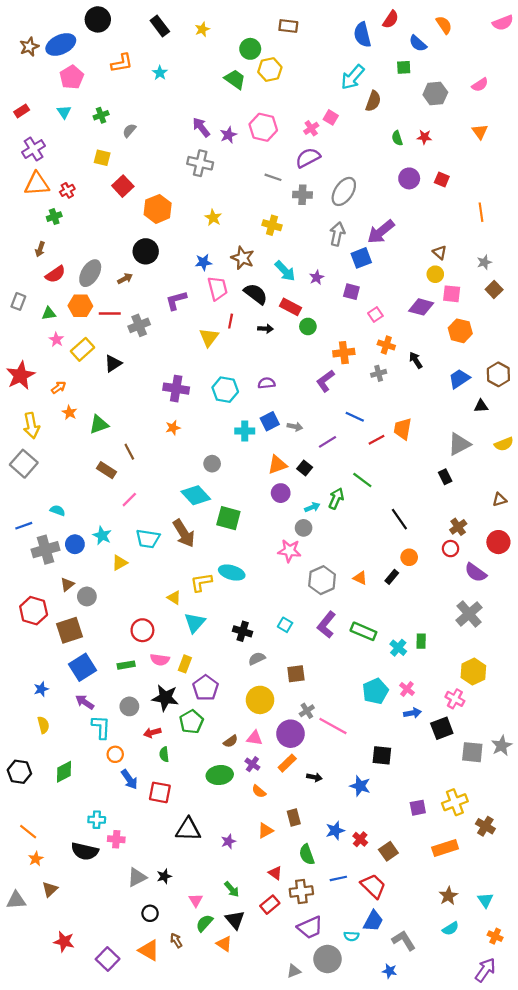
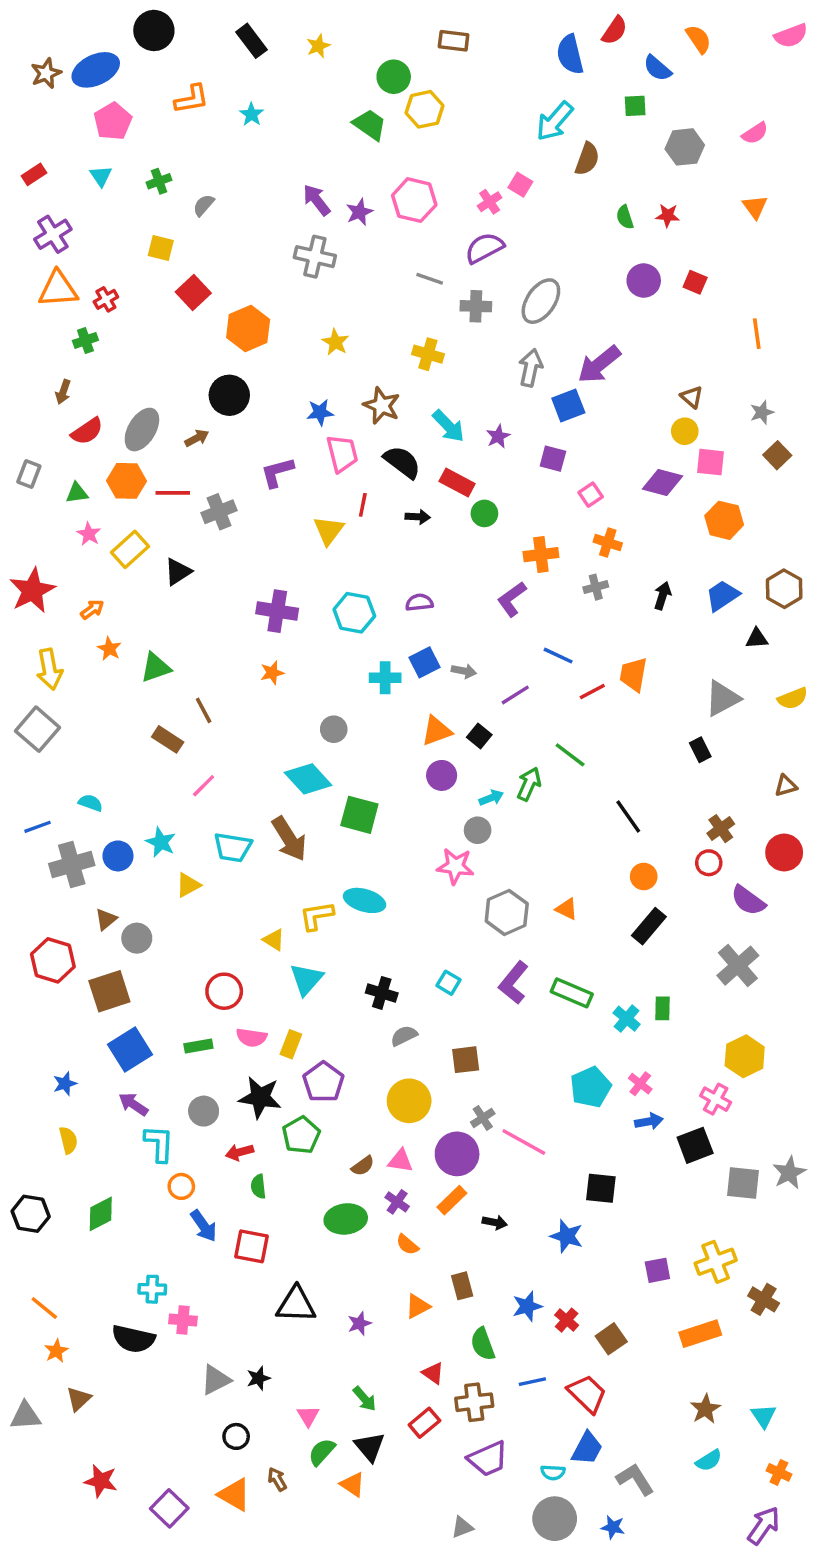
black arrow: (416, 360) -> (663, 596), moved, turned 49
black rectangle: (392, 577) -> (649, 926), moved, size x1.5
gray circle: (328, 959) -> (555, 1519), moved

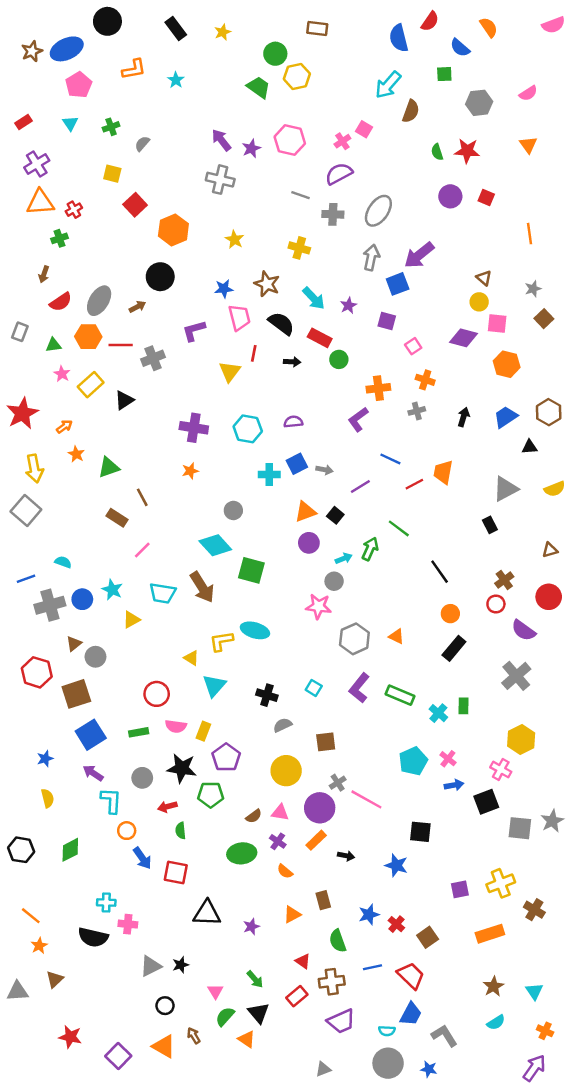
red star: (668, 215) -> (467, 151), size x1.5
green pentagon: (301, 1135) -> (211, 795), turned 30

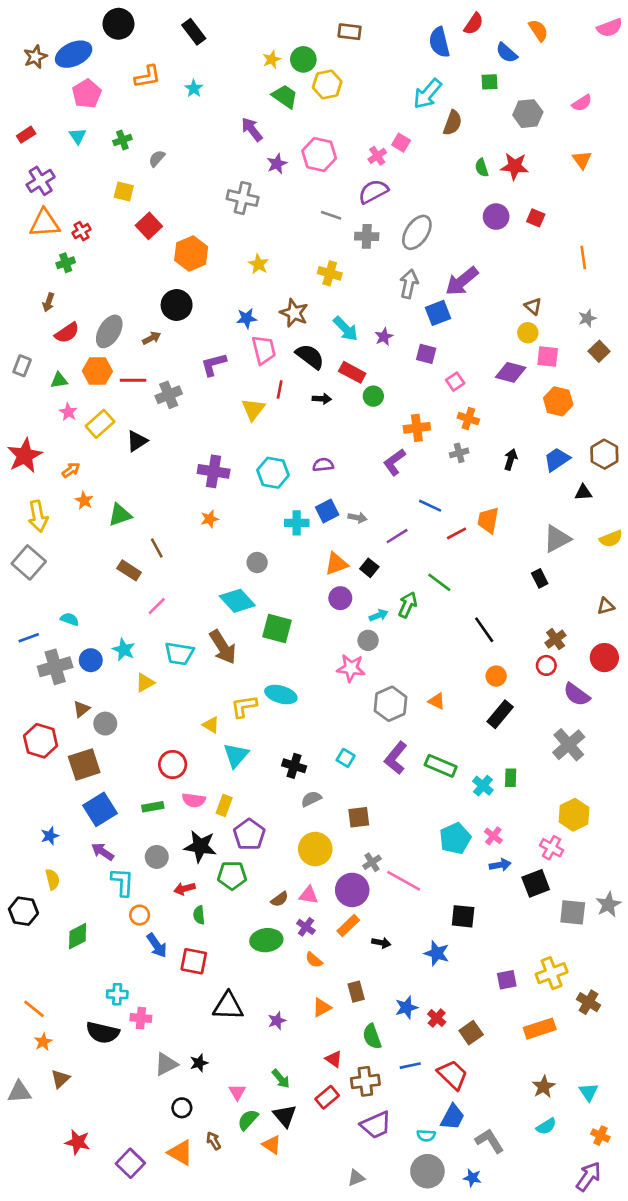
yellow star: (223, 32) -> (272, 59), moved
purple arrow: (221, 140) -> (252, 129), moved
black hexagon: (21, 850) -> (23, 911), moved

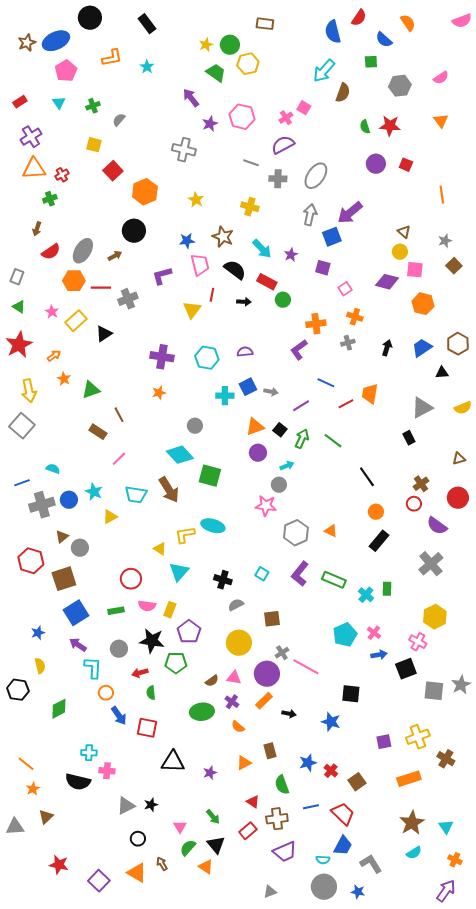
green triangle: (59, 380) -> (19, 307), moved, turned 40
green arrow: (408, 605) -> (302, 439), moved
brown star: (544, 1087) -> (412, 823), size x1.4

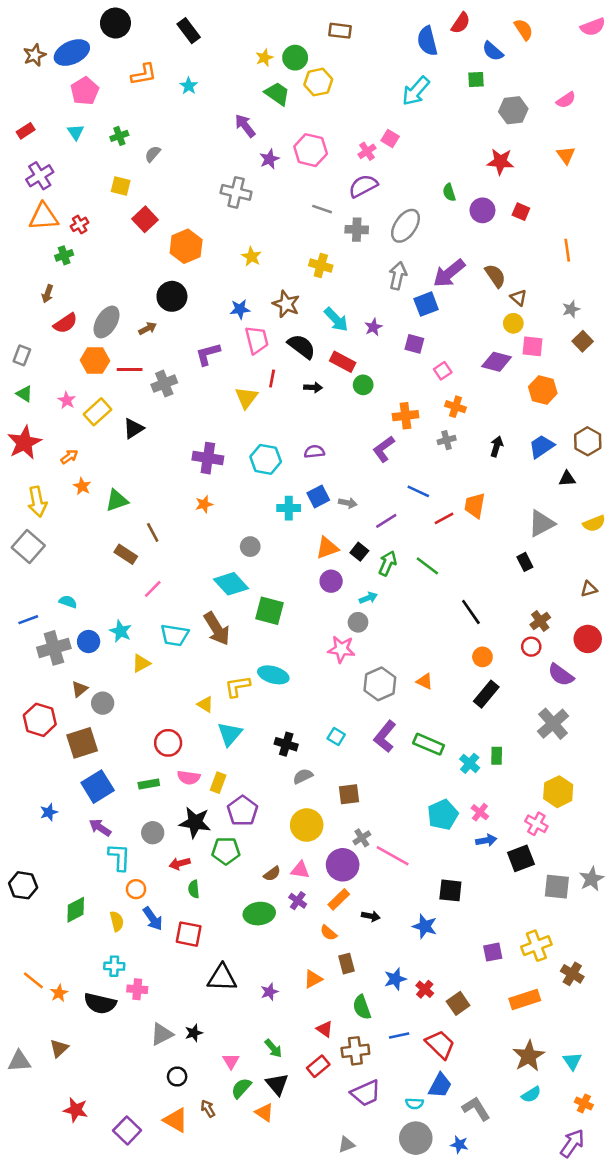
brown semicircle: (343, 93) -> (495, 276), moved, turned -54
green semicircle: (365, 127) -> (449, 192), moved
yellow semicircle: (40, 666) -> (117, 921), moved
orange semicircle: (238, 727) -> (328, 933), moved
orange star: (33, 789) -> (59, 993), moved

